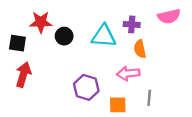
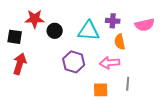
pink semicircle: (169, 16) -> (145, 25), moved
purple hexagon: (86, 87) -> (74, 62), moved

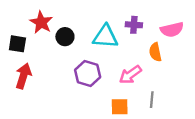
red star: (35, 19) -> (41, 22), turned 30
orange semicircle: (120, 42) -> (155, 52), moved
pink arrow: (110, 63) -> (130, 75), turned -30

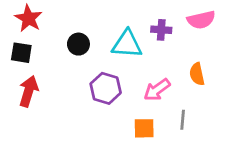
red star: (41, 22) -> (28, 18), moved
pink semicircle: (172, 30) -> (201, 20), moved
orange semicircle: (155, 52) -> (197, 74), moved

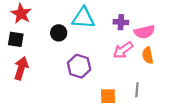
pink semicircle: (201, 20) -> (144, 32), moved
cyan triangle: (127, 44) -> (83, 18), moved
pink arrow: (157, 90) -> (123, 50), moved

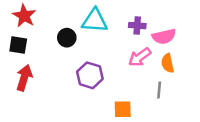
gray line: (137, 90) -> (159, 90), moved

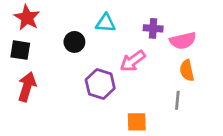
cyan triangle: (95, 21) -> (106, 23), size x0.7
pink arrow: (140, 57) -> (133, 61), moved

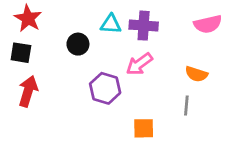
purple cross: (153, 28) -> (144, 26), moved, size x1.4
pink semicircle: (183, 41) -> (208, 24), moved
orange semicircle: (187, 70) -> (196, 74), turned -60

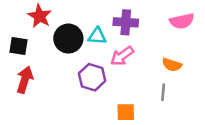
red star: (28, 18) -> (40, 16), moved
cyan triangle: (111, 24) -> (97, 36), moved
black circle: (78, 44) -> (68, 39), size x1.5

